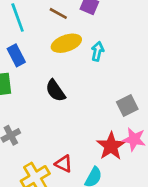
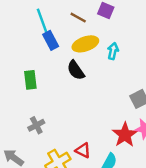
blue rectangle: (16, 55) -> (51, 40), moved
black semicircle: (56, 91) -> (76, 70), moved

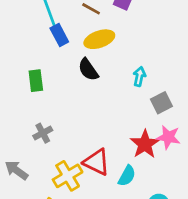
cyan arrow: (113, 51) -> (139, 76), moved
red triangle: (83, 150) -> (97, 162), size x1.5

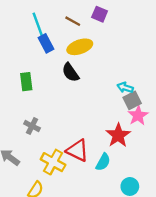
cyan arrow: (139, 76) -> (125, 88), moved, turned -84
gray cross: (43, 133) -> (32, 126), turned -35
pink star: (168, 137) -> (138, 115), moved, turned 30
yellow cross: (68, 176) -> (53, 162), turned -30

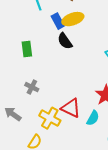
blue rectangle: (46, 43) -> (58, 21), moved

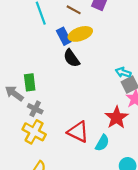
green rectangle: (27, 49) -> (30, 82), moved
gray arrow: (13, 114) -> (14, 93), moved
yellow cross: (50, 118) -> (34, 132), moved

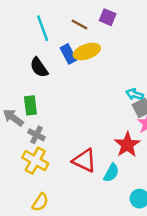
black semicircle: (71, 58) -> (39, 67), moved

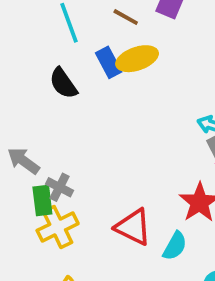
green rectangle: (30, 105) -> (42, 201), moved
yellow cross: (35, 161) -> (58, 227), turned 35

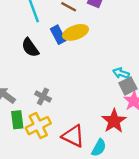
gray cross: (59, 187) -> (43, 96), moved
yellow cross: (58, 227) -> (38, 126), moved

